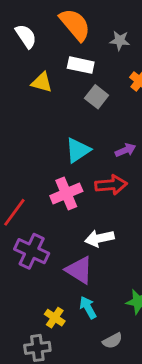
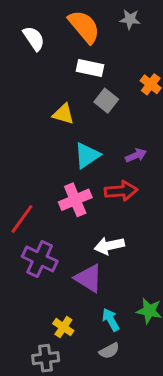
gray star: (120, 41) -> (130, 19), moved
yellow triangle: (42, 82) -> (63, 114), moved
cyan arrow: (88, 308) -> (111, 320), moved
gray semicircle: (112, 341) -> (109, 351), moved

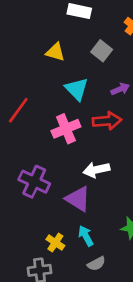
gray square: (106, 101) -> (102, 51), moved
cyan triangle: (87, 155) -> (77, 89), turned -40
red line: (22, 219) -> (18, 110), moved
cyan arrow: (111, 320) -> (86, 236), moved

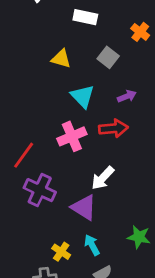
red line: (18, 110) -> (24, 155), moved
white arrow: (96, 170) -> (103, 178), turned -35

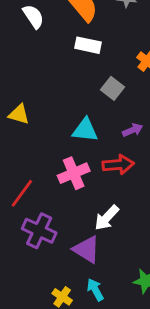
yellow triangle: (61, 59) -> (19, 114), moved
cyan triangle: (83, 96) -> (85, 130), turned -40

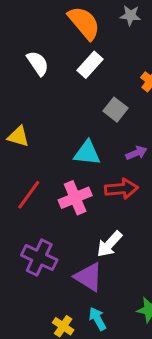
white semicircle: (33, 16) -> (38, 63), moved
white rectangle: (88, 45) -> (90, 65), turned -60
red line: (22, 193) -> (29, 195), moved

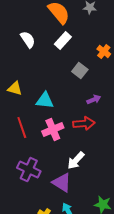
cyan triangle: (87, 153) -> (45, 100), moved
red line: (29, 195) -> (22, 127), turned -55

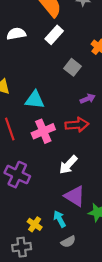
white semicircle: (28, 39) -> (16, 34), turned -66
purple triangle: (62, 182) -> (75, 196), moved

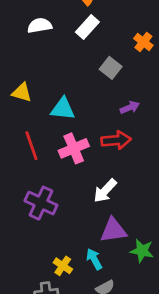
purple triangle: (75, 196) -> (113, 230), turned -40

